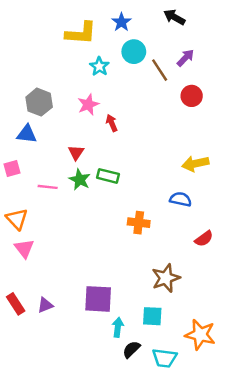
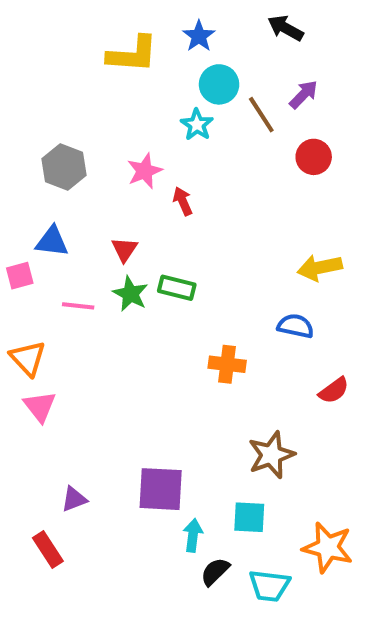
cyan star: (99, 66) -> (197, 125), moved
blue triangle: (27, 134) -> (52, 241), moved
red rectangle: (16, 304) -> (48, 549), moved

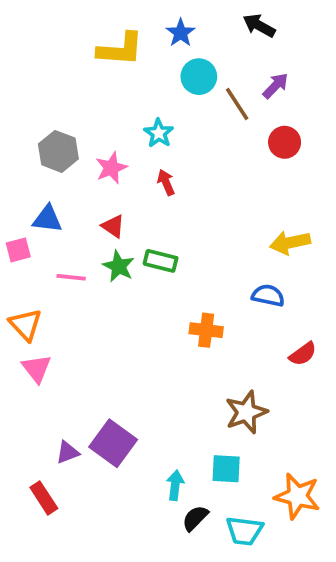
cyan star: (197, 125) -> (159, 133), moved
pink star: (145, 171) -> (111, 168), moved
red triangle: (124, 250) -> (113, 226), turned -30
purple square: (161, 489) -> (113, 443), moved, turned 33

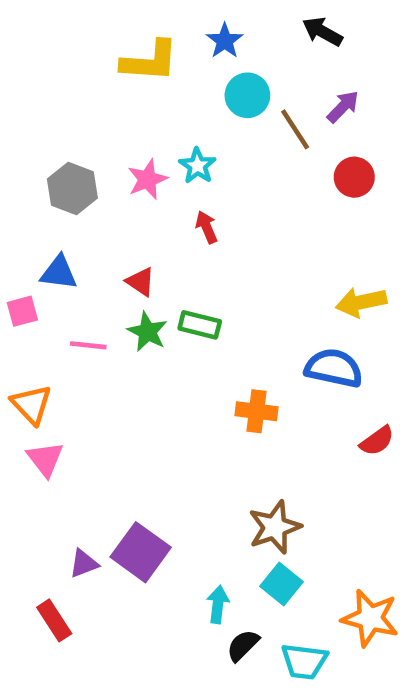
pink star: (111, 168) -> (147, 179), moved
blue semicircle: (268, 296) -> (334, 368), size x1.4
brown star: (246, 412) -> (275, 527), moved
cyan square: (226, 469) -> (282, 584), turned 36

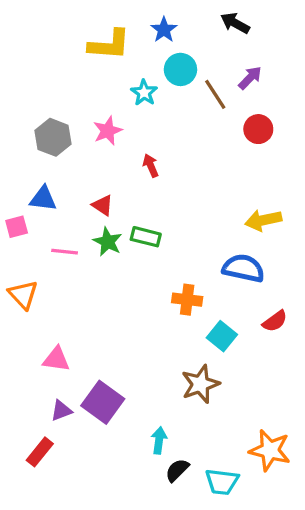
cyan star: (197, 166) -> (144, 93), moved
pink triangle: (45, 459) -> (56, 359), moved, turned -44
cyan square: (282, 584) -> (222, 336), moved
red rectangle: (54, 620) -> (40, 452), turned 72

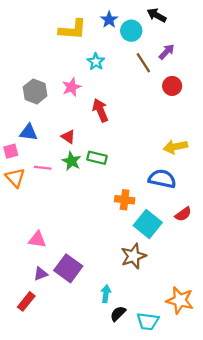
cyan circle: (180, 69) -> (131, 31), moved
red arrow: (151, 166) -> (100, 110), size x1.5
orange triangle: (23, 295) -> (15, 178), moved
cyan square: (222, 336) -> (148, 224), size x1.4

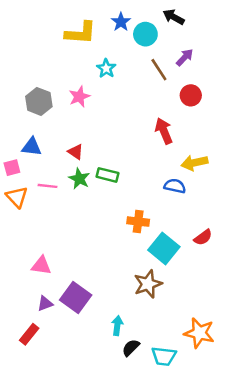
red arrow: (100, 110) -> (164, 131), moved
blue semicircle: (162, 179) -> (175, 186), moved, size x0.7

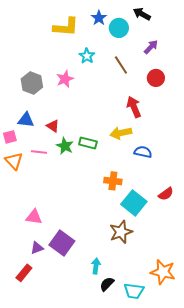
brown line: (159, 70) -> (121, 65), moved
red triangle: (76, 152) -> (53, 126), moved
yellow arrow: (194, 163) -> (121, 133), moved

